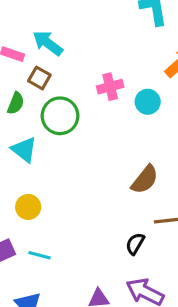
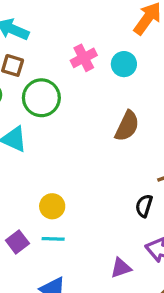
brown semicircle: (145, 180) -> (127, 126), moved
yellow circle: (28, 207) -> (52, 206), moved

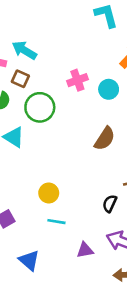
yellow circle: (52, 206) -> (49, 193), moved
cyan line: (53, 239) -> (56, 222), moved

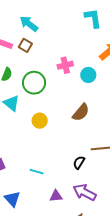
cyan arrow: (24, 50) -> (29, 24), moved
brown square: (20, 79) -> (25, 45), moved
yellow circle: (49, 193) -> (40, 121), moved

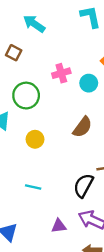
cyan arrow: (29, 24) -> (34, 24), moved
black semicircle: (79, 162) -> (83, 186), size x1.5
cyan line: (37, 172) -> (33, 187), moved

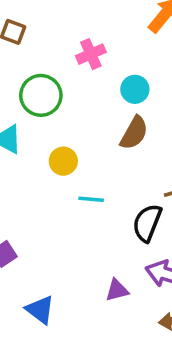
cyan circle: (89, 83) -> (135, 89), moved
cyan line: (33, 187) -> (91, 199), moved

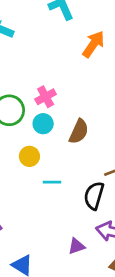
pink cross: (91, 54) -> (46, 97), moved
cyan circle: (135, 89) -> (43, 124), moved

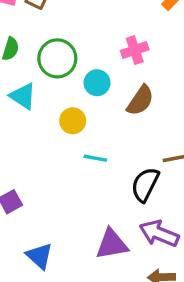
pink cross: (46, 97) -> (135, 50), moved
purple triangle: (76, 246) -> (112, 244), size x1.5

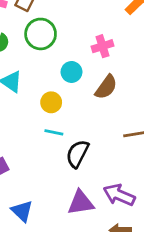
green circle: (57, 58) -> (41, 34), moved
cyan line: (95, 158) -> (54, 132), moved
black semicircle: (145, 185) -> (77, 154), moved

